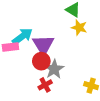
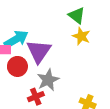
red circle: (41, 61) -> (17, 66), moved

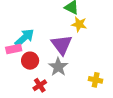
purple triangle: (39, 51) -> (62, 45), moved
red cross: (36, 97) -> (40, 85), moved

